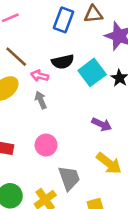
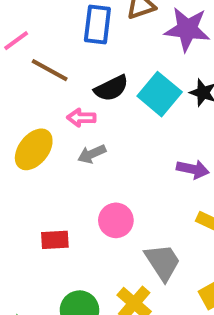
brown line: (16, 57) -> (50, 70), moved
gray arrow: (41, 100) -> (92, 154), turned -78

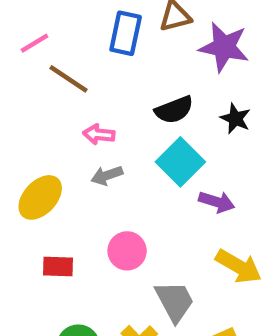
black semicircle: (111, 88) -> (174, 110), moved
cyan square: (160, 94) -> (180, 162), moved
yellow ellipse: (34, 149) -> (40, 197), moved

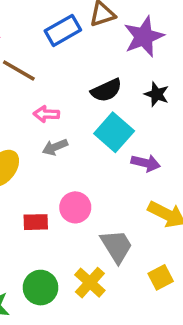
blue rectangle: (126, 33) -> (63, 30), turned 52
purple star: (224, 47) -> (144, 37), turned -30
red rectangle: (58, 266) -> (36, 222), moved

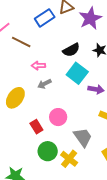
red rectangle: (36, 222) -> (36, 127), turned 64
green circle: (40, 288) -> (48, 151), moved

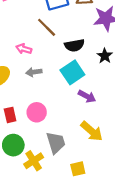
brown line: (21, 42) -> (47, 27), moved
pink arrow: (38, 66) -> (24, 49), moved

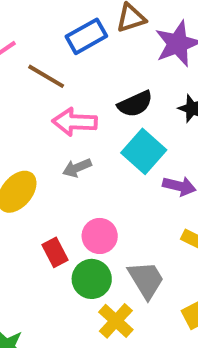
brown line: (47, 27) -> (46, 76), moved
pink arrow: (24, 49) -> (75, 122), moved, size x1.5
green circle: (13, 145) -> (92, 279), moved

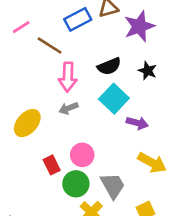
pink arrow: (75, 122) -> (68, 77), turned -92

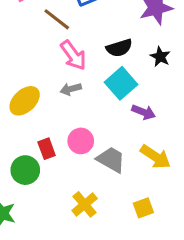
pink arrow: (68, 77) -> (73, 55), turned -44
green circle: (76, 184) -> (25, 170), moved
gray trapezoid: (113, 186) -> (111, 160), moved, turned -36

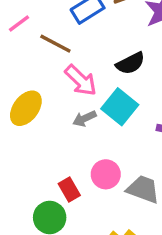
cyan square: (121, 83) -> (120, 107), moved
yellow ellipse: (25, 101) -> (26, 108), moved

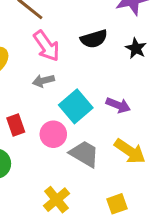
cyan square: (120, 107) -> (76, 106), moved
red rectangle: (69, 190) -> (16, 125), moved

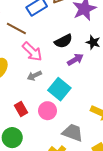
purple arrow: (118, 105) -> (75, 60), moved, turned -42
gray trapezoid: (84, 154) -> (73, 133), moved

